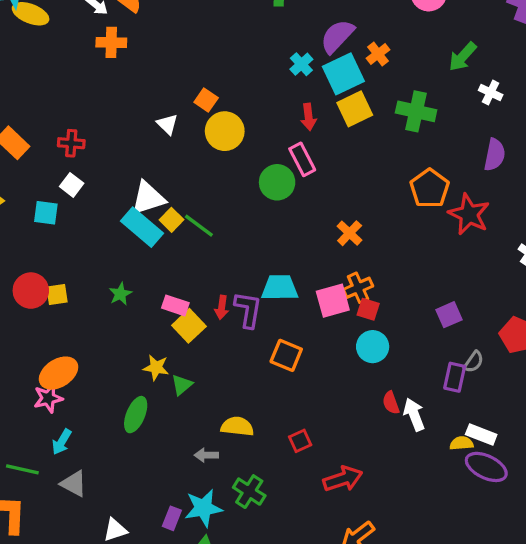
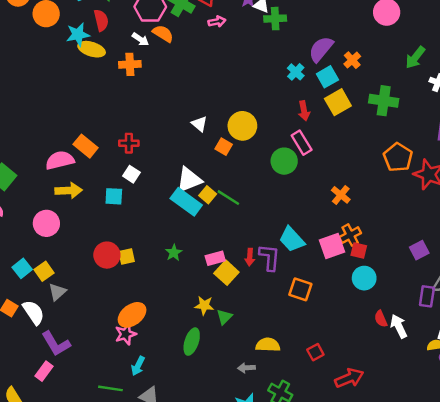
orange cross: (111, 42) -> (130, 64), moved
cyan square: (343, 74) -> (327, 77), size x0.7
orange square: (206, 100) -> (224, 147), moved
cyan trapezoid: (280, 288) -> (292, 239), turned -128
pink rectangle: (175, 305) -> (215, 258), turned -30

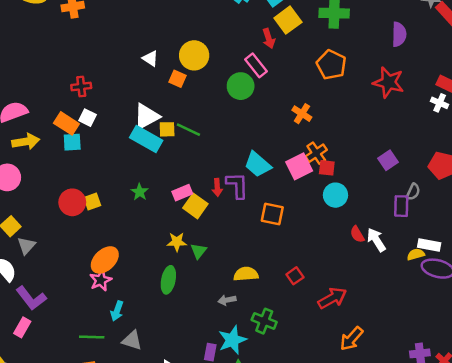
red arrow: (304, 111) -> (269, 38), moved
orange rectangle: (86, 146) -> (66, 123), moved
orange pentagon: (398, 157) -> (331, 65), moved
yellow square: (208, 195) -> (167, 129), turned -35

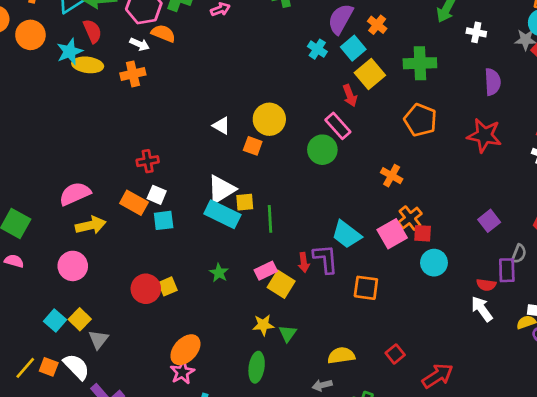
green line: (188, 130) -> (270, 219), moved, turned 65
cyan square: (72, 142) -> (164, 220), moved
red semicircle: (357, 234) -> (486, 285), moved, turned -48

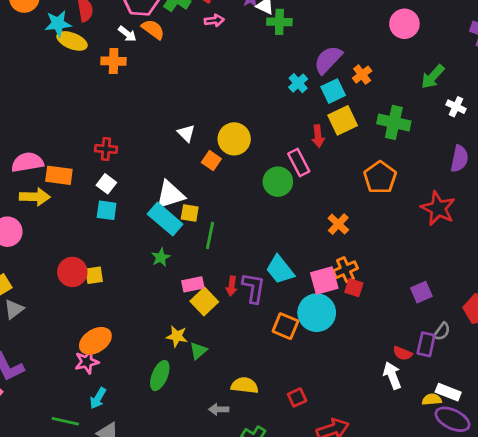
orange rectangle: (134, 203) -> (59, 175), moved, turned -36
cyan circle: (434, 263) -> (317, 313), moved, size x1.4
green star: (219, 273) -> (161, 257), moved

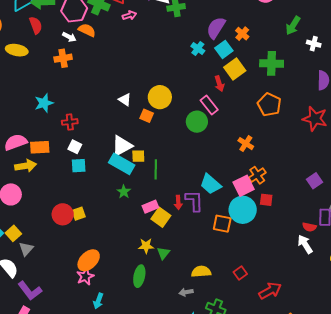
cyan star: (58, 24) -> (44, 103), moved
yellow ellipse: (72, 41) -> (17, 50), moved
red square: (354, 288) -> (266, 200), moved

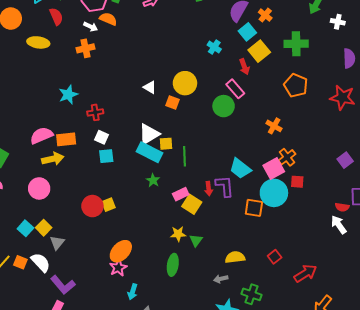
cyan cross: (198, 49) -> (214, 47), moved

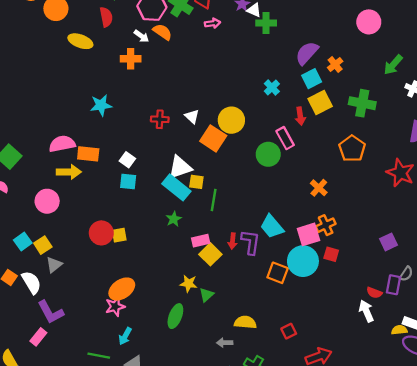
orange square: (172, 103) -> (213, 138), size x1.6
red cross: (95, 112) -> (160, 119), moved

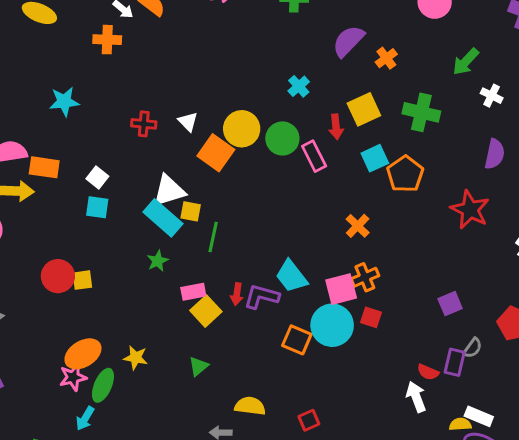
cyan square: (312, 79) -> (375, 158), moved
green circle: (268, 154) -> (282, 138), moved
purple L-shape: (251, 242) -> (262, 297), turned -85
yellow star: (189, 284) -> (136, 358), moved
green ellipse: (175, 316) -> (103, 385), moved

